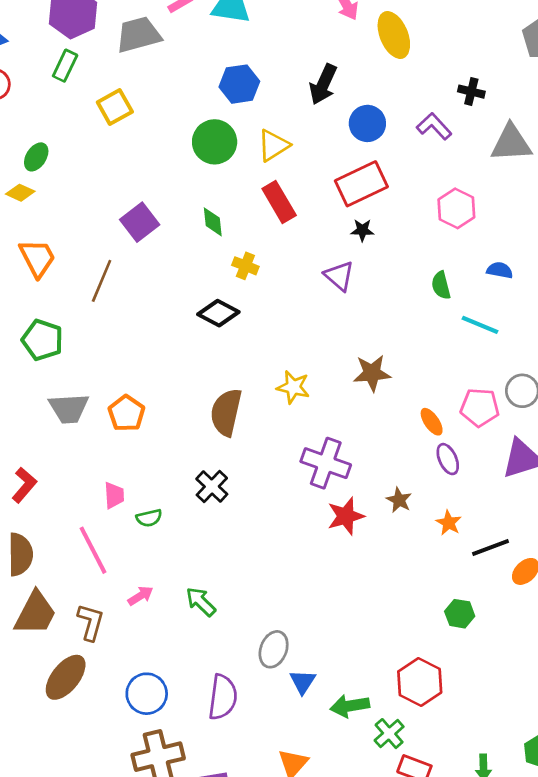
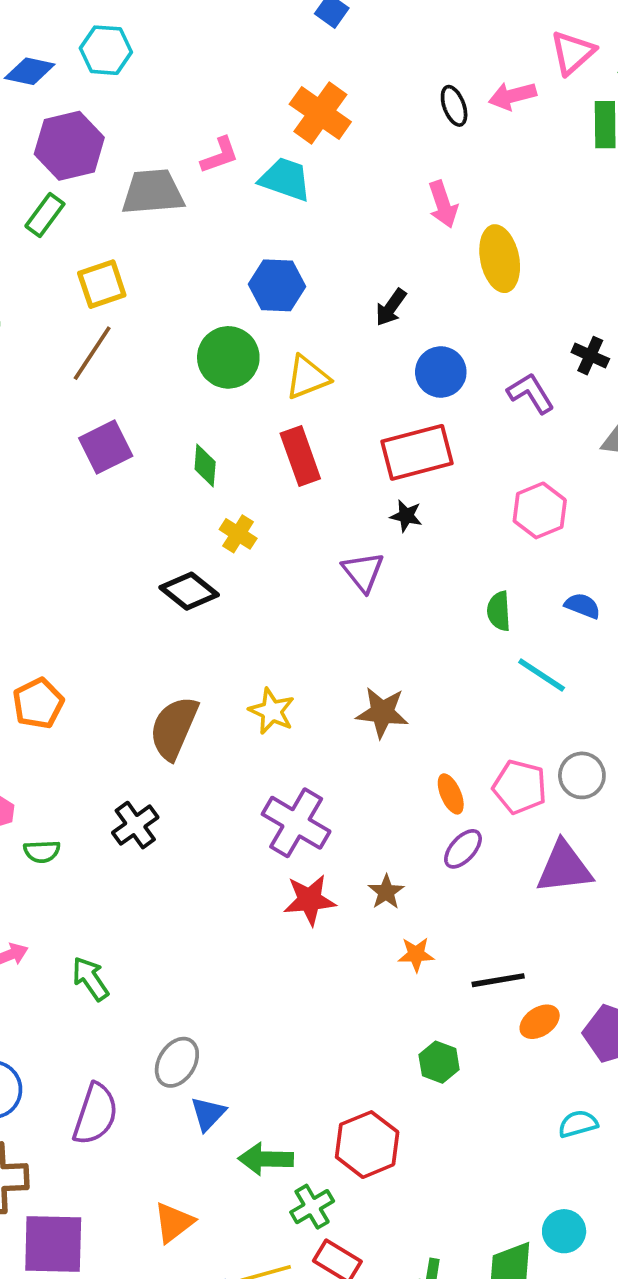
black arrow: (323, 84) -> (391, 307), size x0.7
brown line: (102, 281) -> (92, 353), moved
purple ellipse: (448, 459) -> (463, 849), turned 56
orange star: (449, 523) -> (416, 954), moved, turned 30

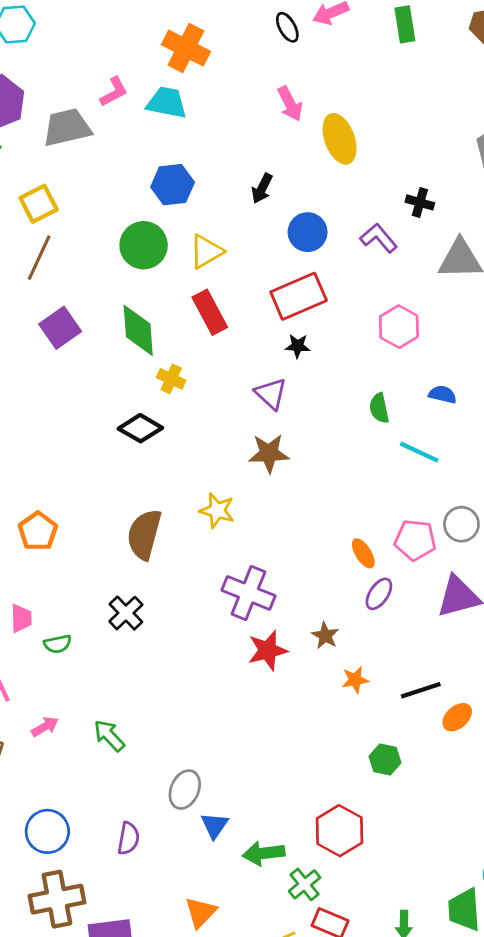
green diamond: (205, 466) -> (138, 330), size x1.6
brown star: (382, 712) -> (269, 453), moved
purple semicircle: (95, 1114) -> (128, 838), size x0.7

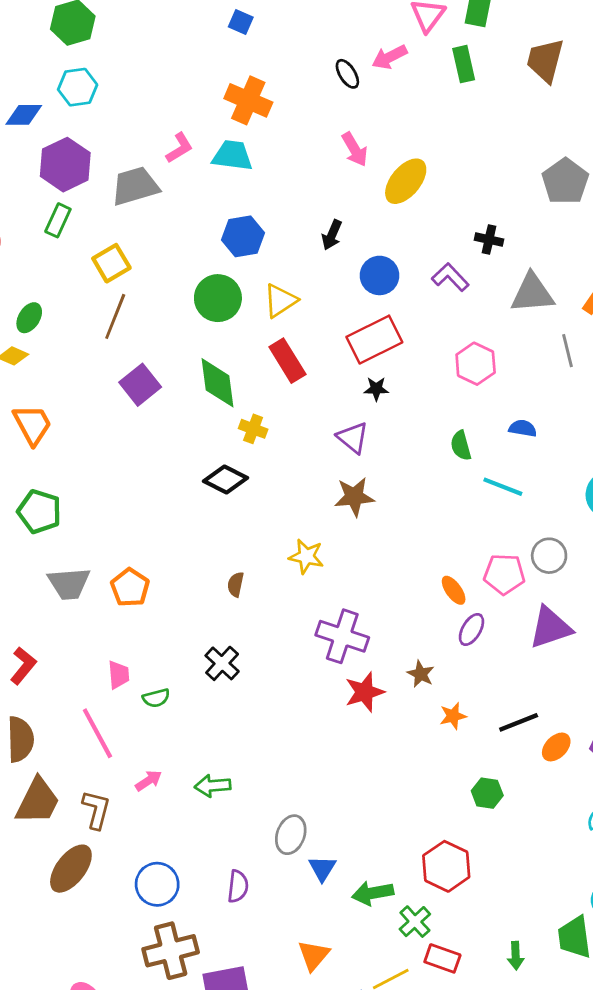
yellow ellipse: (340, 139) -> (406, 181), turned 63
brown semicircle: (144, 534) -> (236, 584), size x0.5
green arrow: (109, 736) -> (213, 786), turned -48

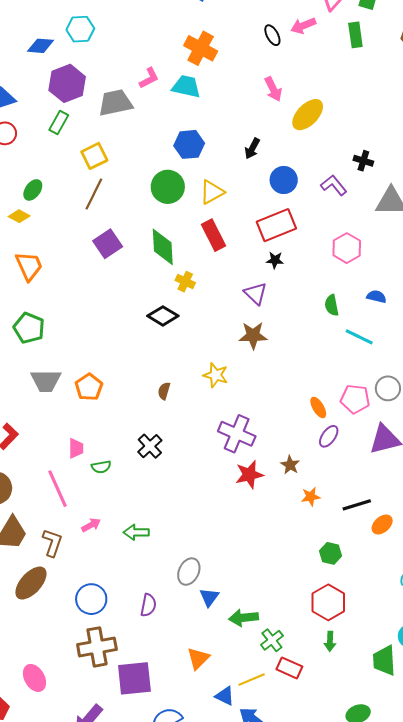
red hexagon: (446, 866) -> (328, 602), moved
green arrow: (516, 956) -> (330, 641), moved

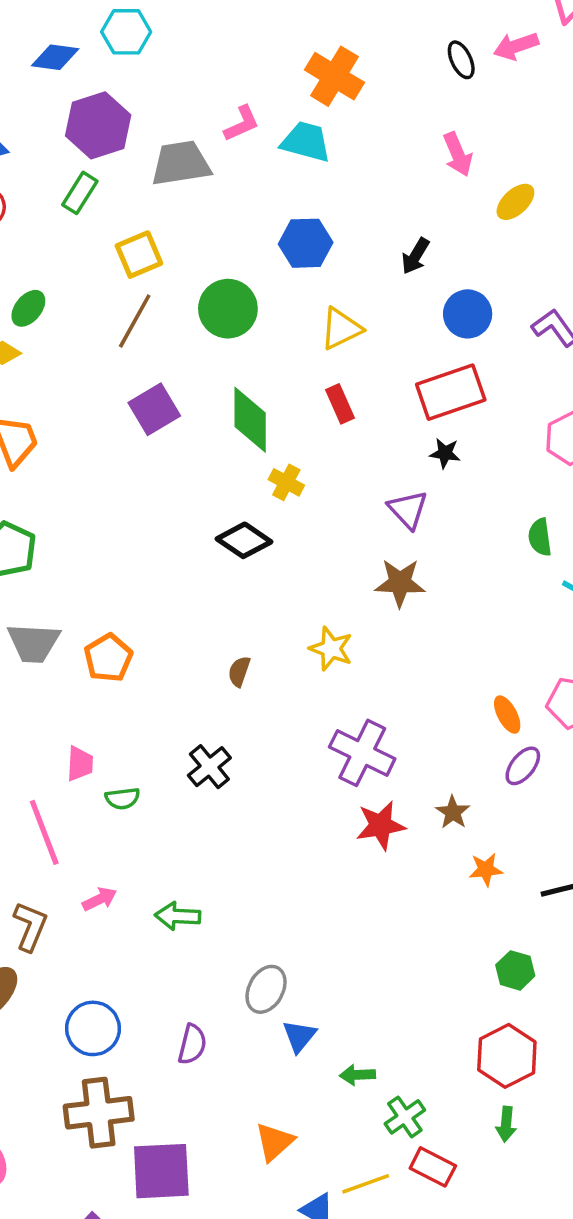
yellow ellipse: (308, 115) -> (515, 202), size x0.7
green circle: (168, 187) -> (228, 309), moved
red rectangle: (214, 235) -> (340, 404), size x0.7
green arrow: (244, 618) -> (357, 1075), size x0.7

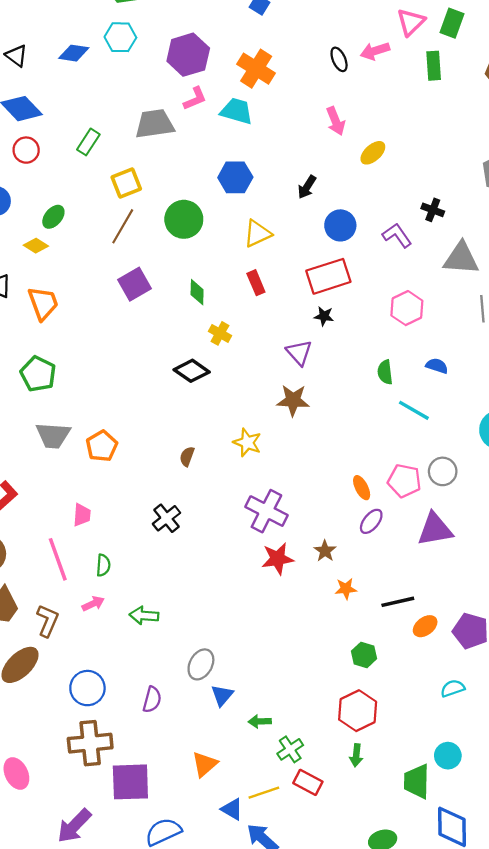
purple hexagon: (98, 125) -> (188, 55), moved
green diamond: (250, 420) -> (197, 292), size x0.6
green semicircle: (122, 798) -> (103, 565), moved, turned -80

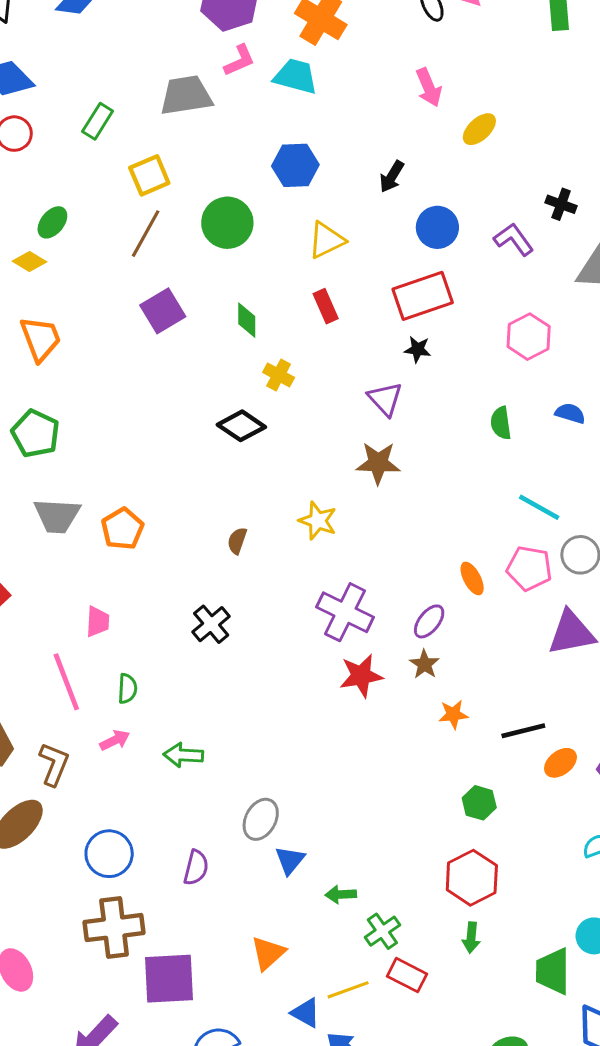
cyan line: (414, 410) -> (539, 507), moved
purple ellipse: (371, 521) -> (429, 621), moved

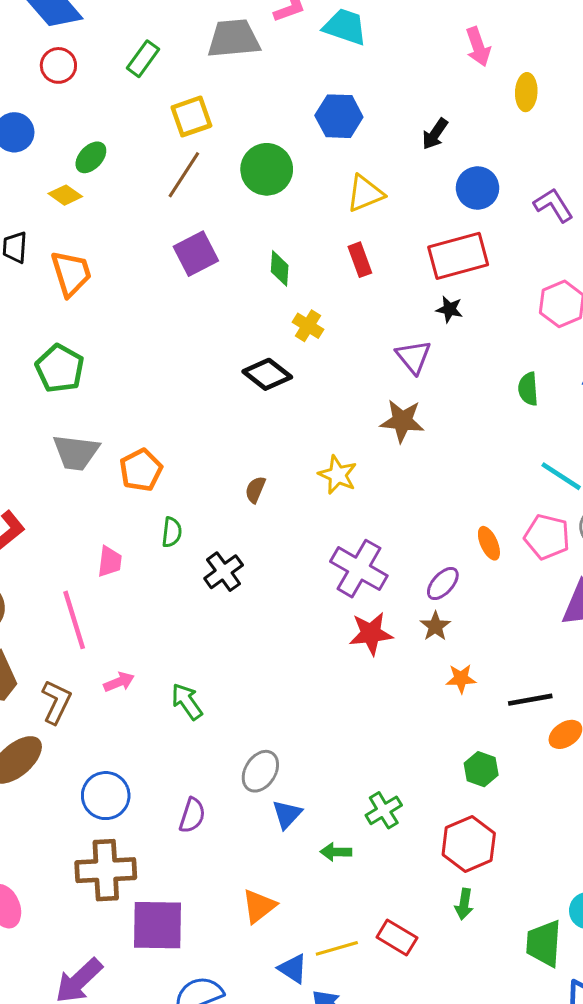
yellow ellipse: (479, 129) -> (526, 92), turned -48
green semicircle: (127, 689) -> (172, 532), moved
green arrow: (183, 755) -> (187, 701), turned 48
green cross: (382, 931) -> (384, 810), moved

